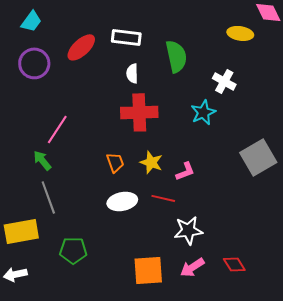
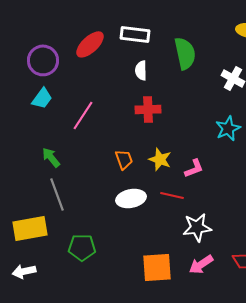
cyan trapezoid: (31, 21) -> (42, 98), moved
red cross: (139, 112) -> (148, 109), size x0.7
cyan star: (203, 112) -> (228, 128), moved
pink line: (57, 129) -> (83, 115), moved

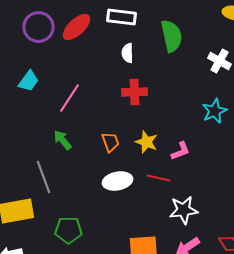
purple circle: (43, 60) -> (38, 27), moved
green arrow: (51, 157) -> (62, 140), moved

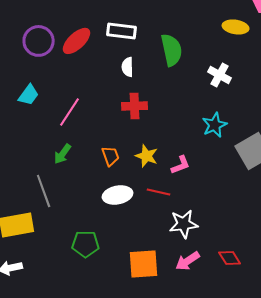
green arrow: (62, 140) -> (63, 154), turned -105
green pentagon: (68, 230) -> (86, 244), moved

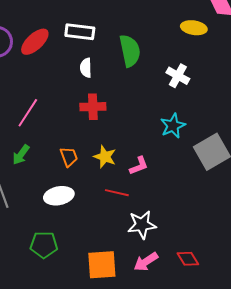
white ellipse: (118, 195) -> (59, 196), moved

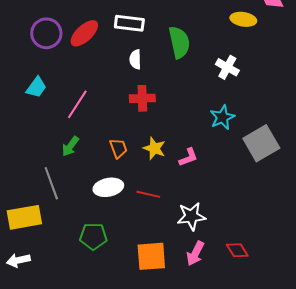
red line: (117, 193) -> (148, 194), moved
pink arrow: (146, 262) -> (195, 253), turned -30

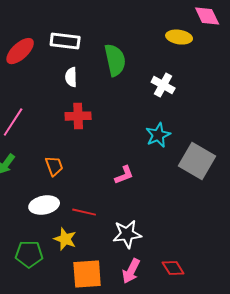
gray square: (261, 143) -> (197, 161), turned -30
yellow star: (154, 148) -> (65, 239), moved

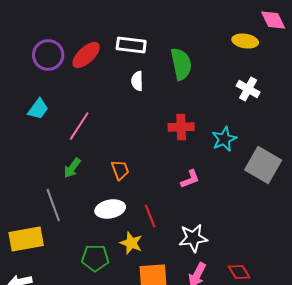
white cross: (163, 85) -> (248, 89), moved
red cross: (78, 116) -> (181, 127), moved
red line: (84, 212) -> (150, 216), turned 55

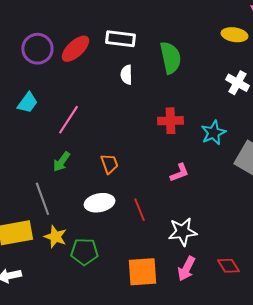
yellow star: (131, 243) -> (55, 237), moved

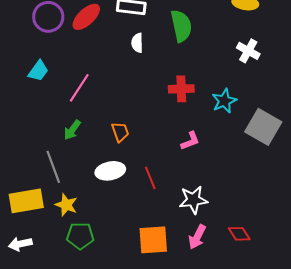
green pentagon: (84, 252) -> (80, 236), moved

